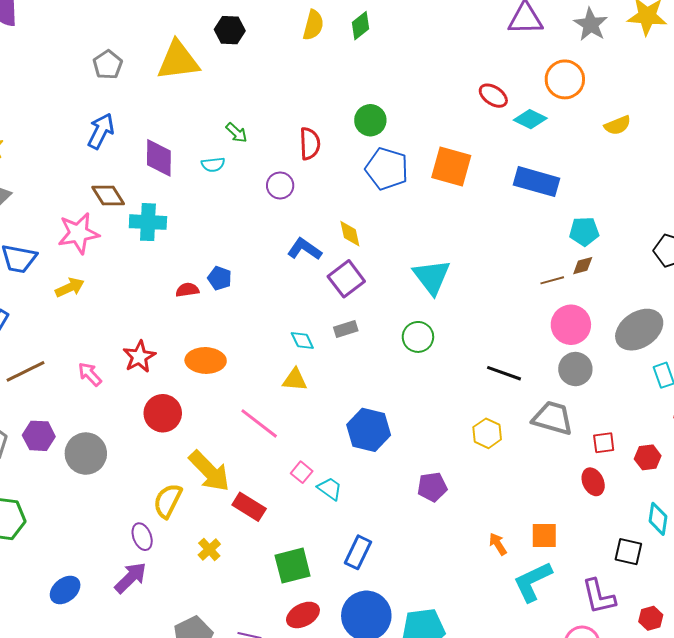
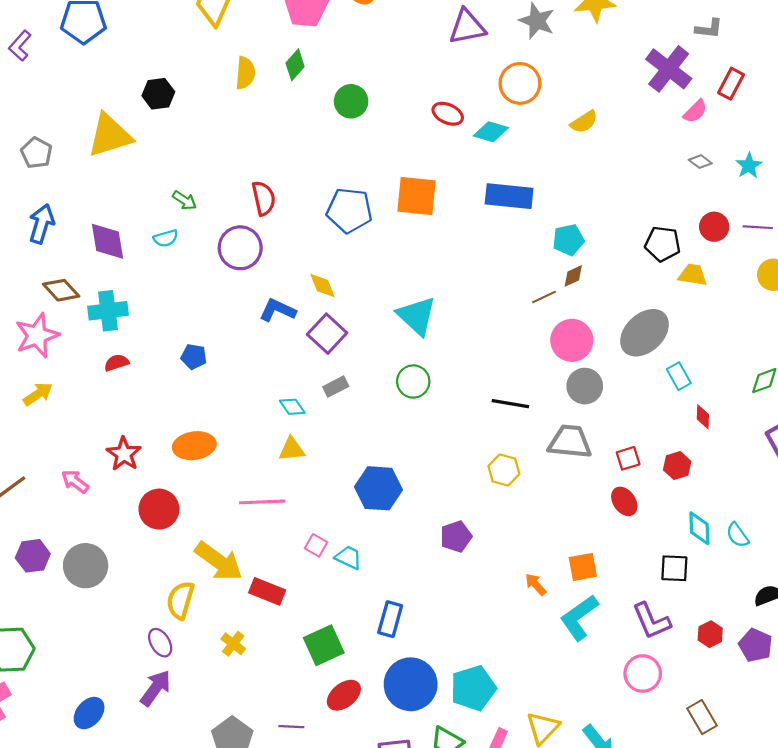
green circle: (370, 120) -> (351, 101), moved
purple circle: (280, 185) -> (240, 248), size x1.5
red semicircle: (187, 290) -> (116, 363), moved
pink line: (259, 423) -> (262, 502), turned -30

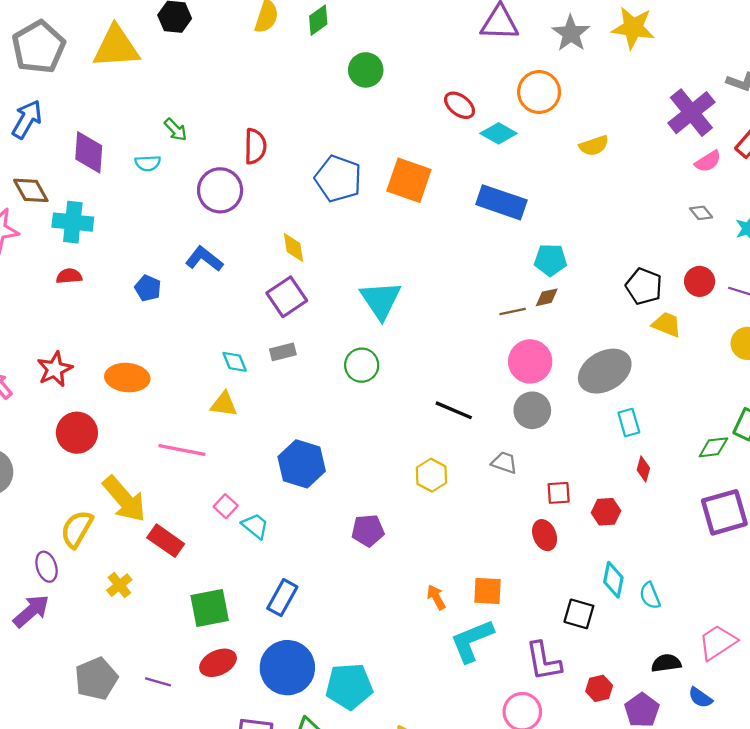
gray pentagon: (36, 153) -> (39, 47), size x1.6
blue L-shape: (278, 310) -> (204, 259), moved
gray trapezoid: (570, 442) -> (504, 463), size x0.6

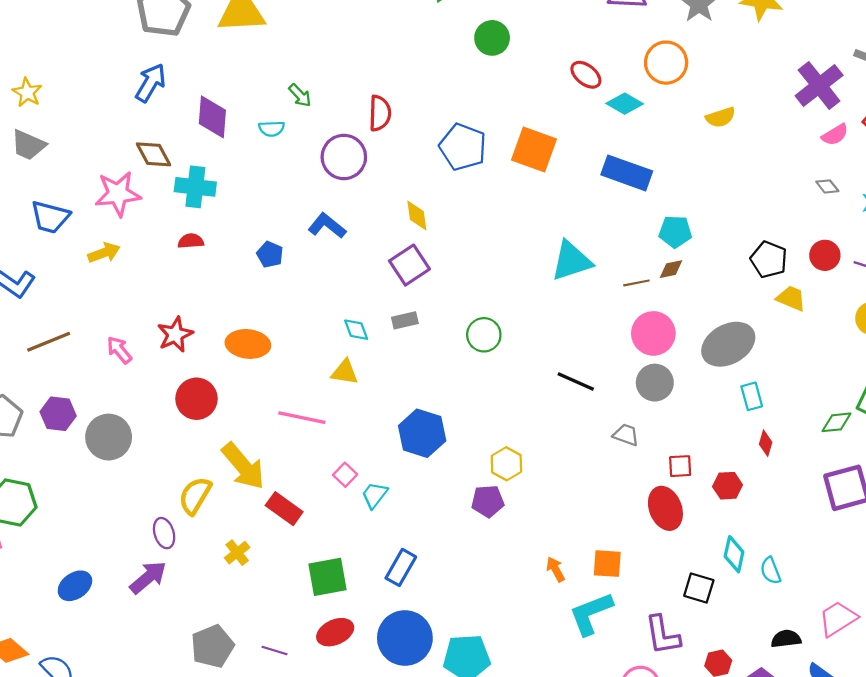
cyan triangle: (381, 300) -> (571, 261), moved, turned 45
yellow hexagon: (431, 475) -> (506, 464), moved
cyan trapezoid: (255, 526) -> (375, 495), turned -92
red ellipse: (545, 535) -> (665, 508), size x1.4

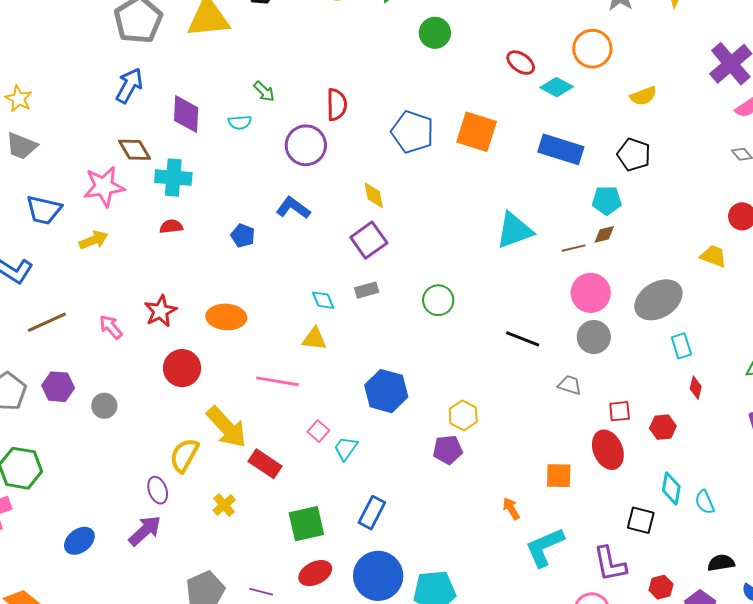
black pentagon: (769, 260) -> (634, 155), moved
gray circle: (109, 437) -> (104, 406), size x0.6
orange square: (607, 564) -> (559, 476), moved

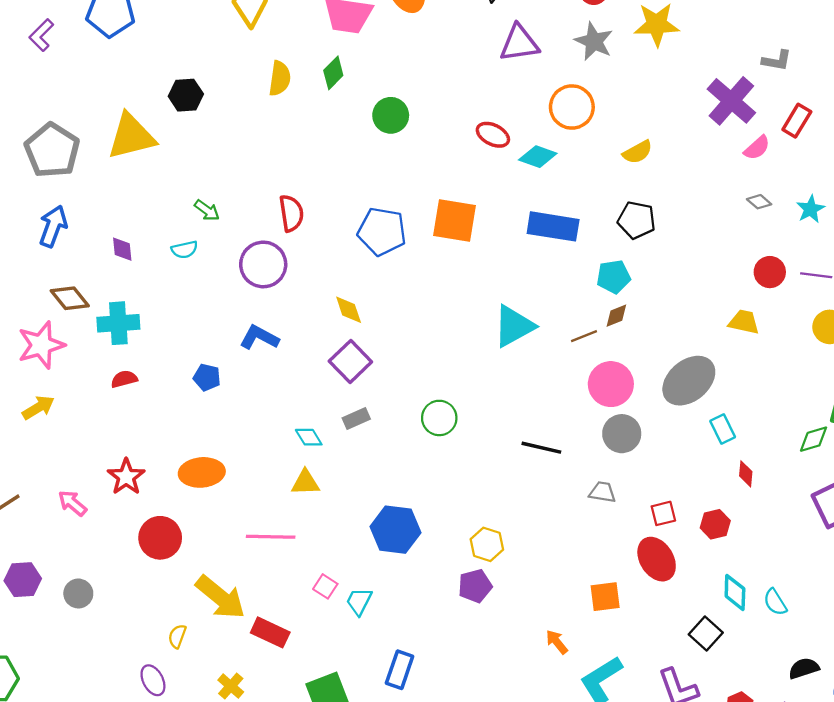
purple diamond: (186, 114) -> (122, 249), size x0.6
yellow semicircle: (184, 455) -> (177, 636), size x0.6
black square: (641, 520) -> (706, 633), turned 36

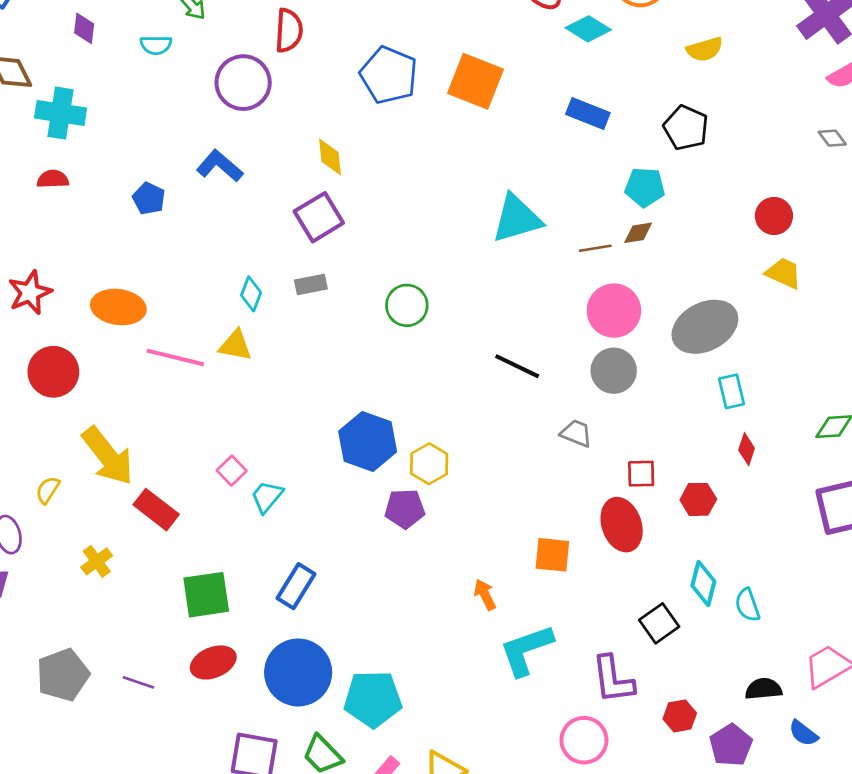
blue rectangle: (553, 226) -> (588, 113), size x0.7
red circle: (770, 272) -> (774, 216), moved
cyan diamond: (309, 437) -> (251, 294), turned 40
blue hexagon: (395, 530) -> (368, 442), moved
pink line: (271, 537) -> (175, 357), moved

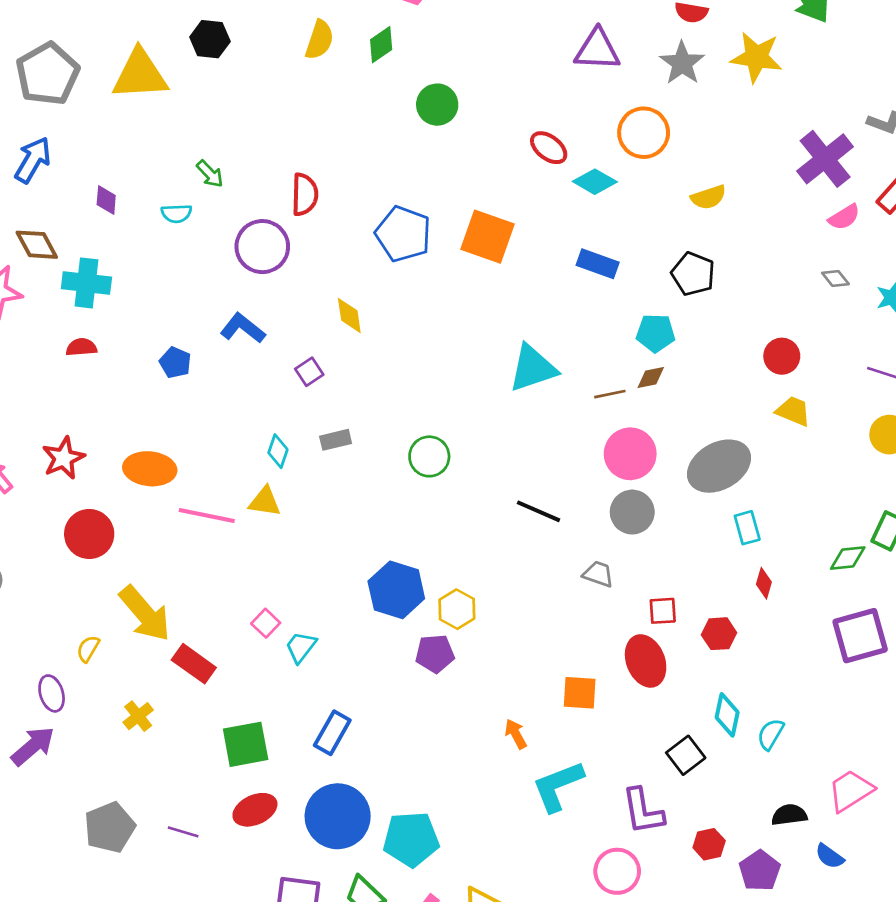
purple square: (319, 217) -> (309, 372), moved, size x0.6
cyan semicircle: (747, 605) -> (771, 734), turned 52

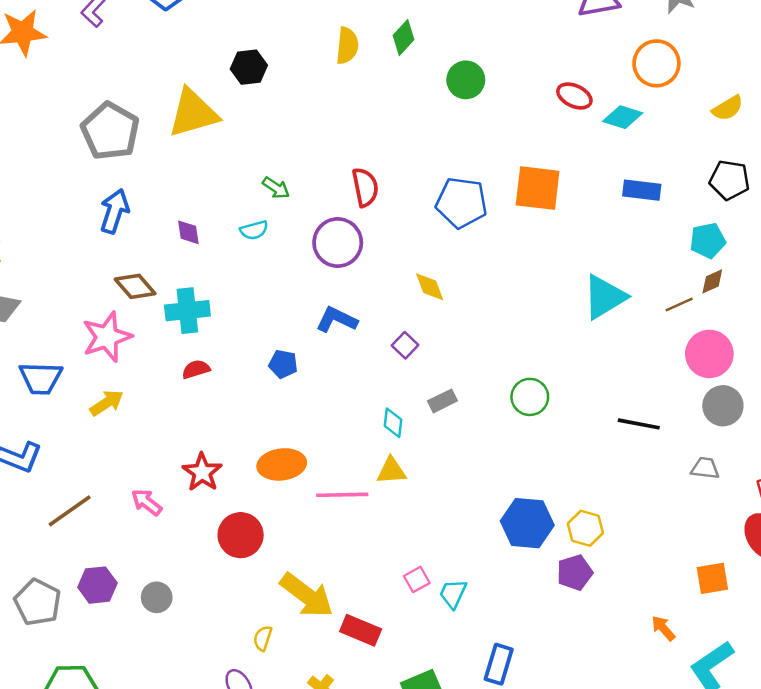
pink square: (266, 623) -> (417, 579), turned 30

